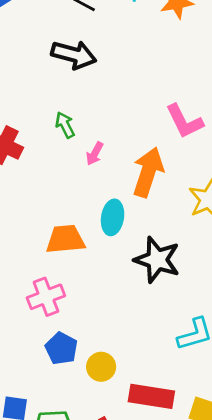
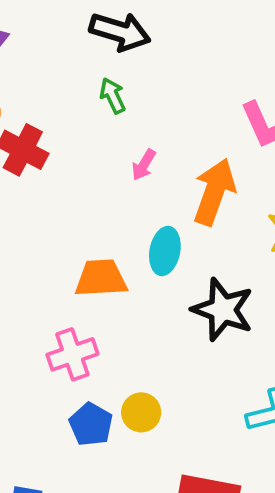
green arrow: (65, 125) -> (113, 96), moved
yellow circle: (101, 367) -> (141, 412), moved

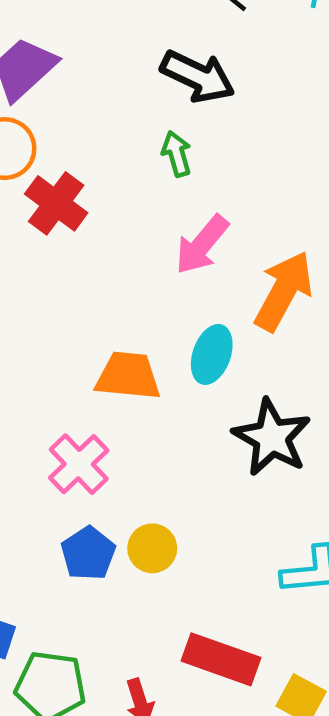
pink arrow: (144, 165) -> (202, 245), size x1.6
pink cross: (72, 354) -> (79, 464), turned -33

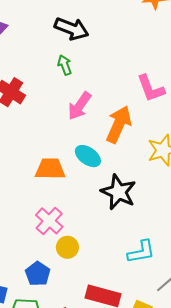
cyan ellipse: (212, 354) -> (88, 156), turned -70
pink cross: (79, 464) -> (49, 221), moved
blue pentagon: (88, 554) -> (38, 274), moved

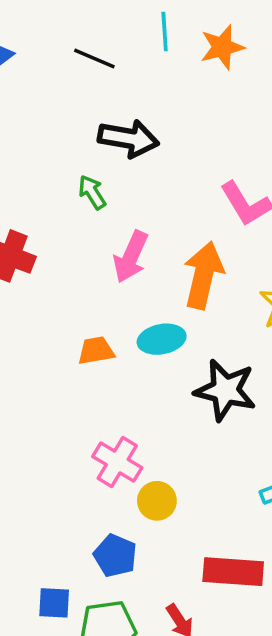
black arrow: (72, 29) -> (128, 138), moved
cyan ellipse: (88, 156) -> (162, 339), turned -35
orange trapezoid: (50, 169) -> (96, 351), moved, size x0.7

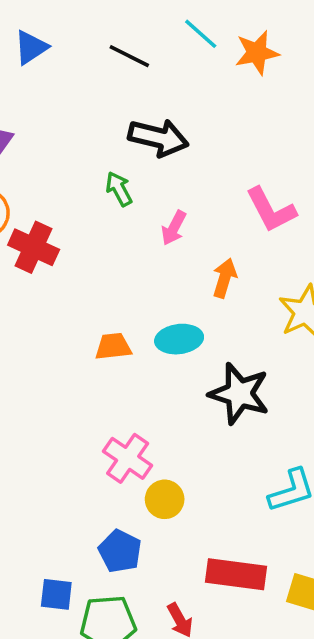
cyan line: (165, 32) -> (201, 34), turned -48
pink arrow: (131, 257) -> (174, 228), moved, size x0.7
orange arrow: (203, 275) -> (224, 278), size x0.6

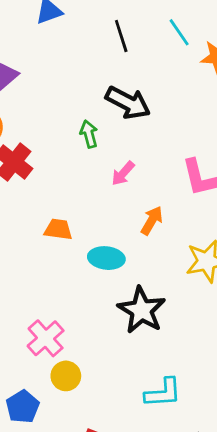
black line: (129, 56) -> (121, 36), turned 32
orange trapezoid: (113, 346) -> (58, 229), moved

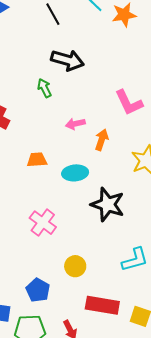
pink arrow: (123, 173) -> (75, 124), moved, turned 48
pink cross: (46, 338) -> (43, 223), moved
yellow circle: (66, 376) -> (75, 266), moved

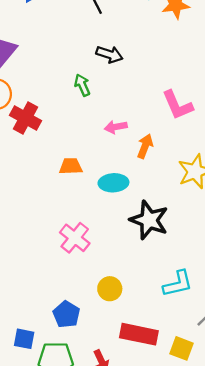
black arrow: (67, 60) -> (109, 54), size x0.7

